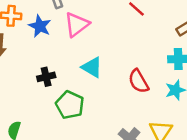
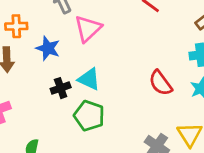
blue star: (40, 26) -> (48, 48), moved
cyan triangle: (92, 67) -> (89, 79), moved

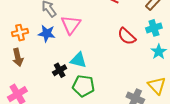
blue star: (48, 48) -> (47, 33), moved
red semicircle: (160, 83) -> (127, 36), moved

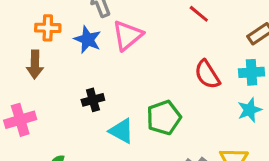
cyan triangle: (78, 60) -> (122, 131), moved
green pentagon: (83, 86) -> (164, 118), moved, turned 30

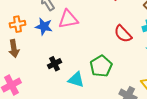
pink triangle: (127, 35) -> (68, 19), turned 40

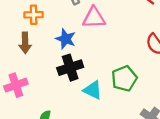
blue star: (44, 27) -> (66, 39), moved
black cross: (55, 64) -> (70, 68), size x1.5

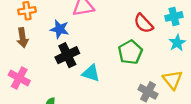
green pentagon: (124, 79) -> (130, 52), moved
pink cross: (16, 85) -> (19, 78), turned -35

